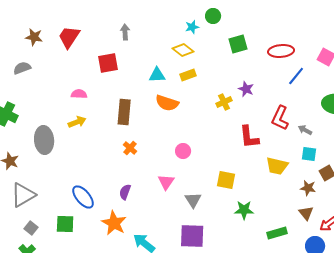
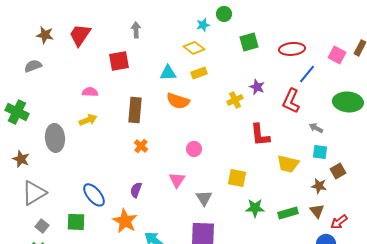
red L-shape: (280, 118) -> (291, 101), moved
green rectangle: (277, 233) -> (288, 213), moved

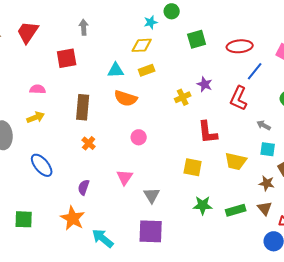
yellow diamond: (194, 48) -> (142, 45), turned -40
pink circle: (194, 149) -> (139, 137), moved
yellow square: (237, 178) -> (193, 167), moved
blue ellipse: (94, 195) -> (42, 165), moved

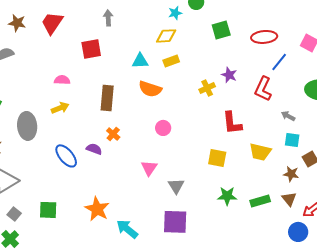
purple semicircle: (84, 187) -> (94, 149), moved, turned 91

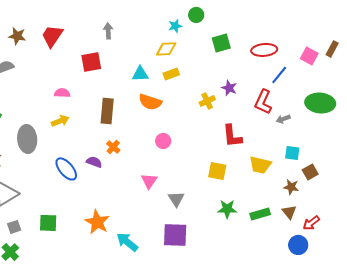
gray arrow: (288, 116) -> (283, 119), moved, turned -48
gray square: (14, 214) -> (14, 227), turned 32

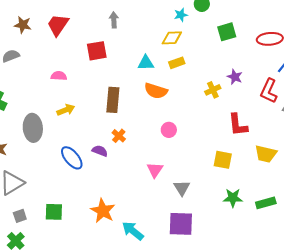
pink semicircle: (62, 93) -> (59, 76), moved

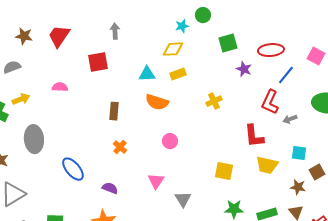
purple star: (235, 77) -> (244, 69), moved
brown rectangle: (113, 100) -> (114, 111), size x0.7
yellow arrow: (66, 110) -> (21, 99), moved
red L-shape: (238, 125) -> (254, 136), moved
purple semicircle: (100, 151) -> (110, 188), moved

